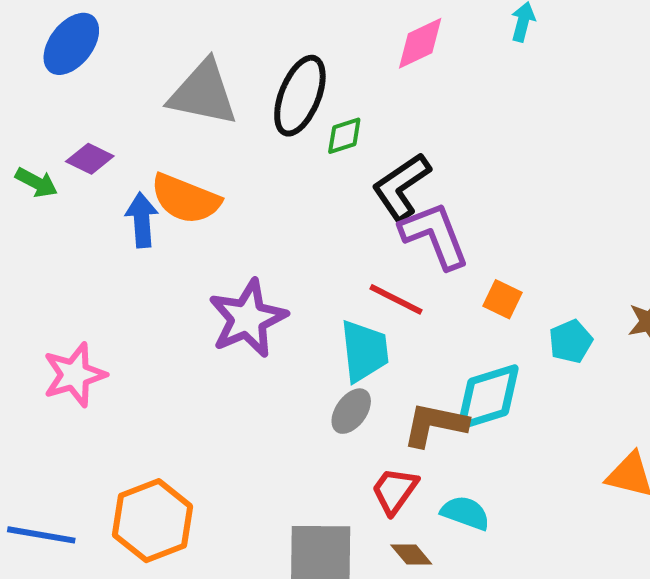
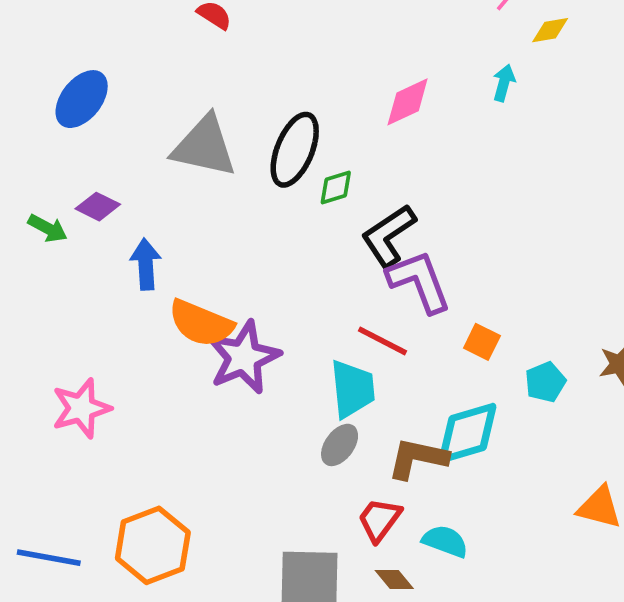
orange semicircle: (185, 199) -> (201, 323), moved

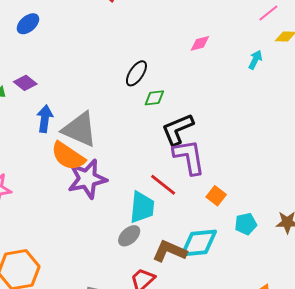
blue ellipse: (82, 99) -> (28, 24), size x0.7
pink diamond: (408, 102) -> (200, 43), moved, size x0.7
gray triangle: (204, 146) -> (80, 129), moved
black ellipse: (295, 150) -> (136, 73), size x0.7

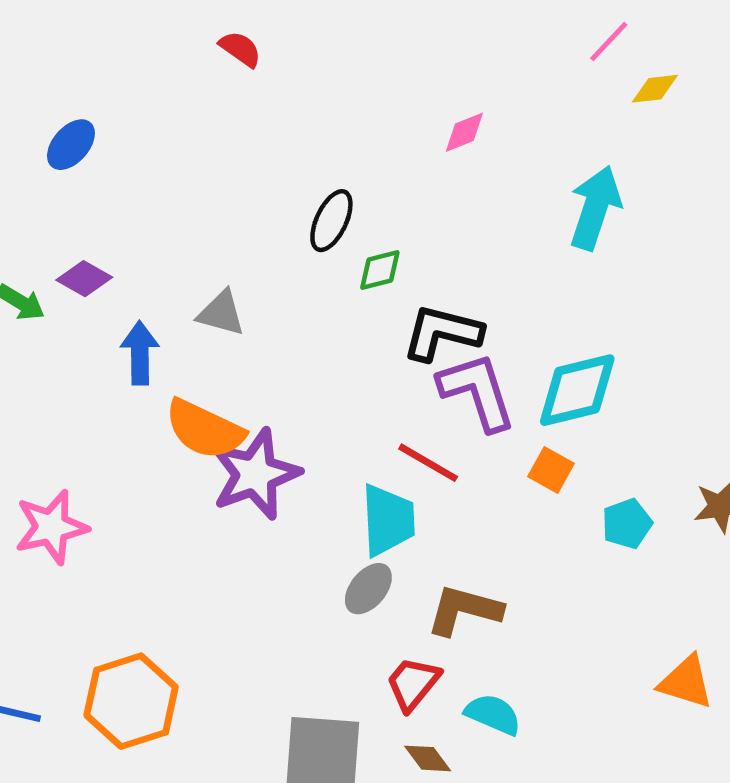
cyan arrow: (255, 60) -> (595, 208), moved, size x1.8
gray triangle: (80, 129) -> (221, 313), moved, size x0.6
black L-shape: (177, 129) -> (442, 333), turned 45
cyan diamond: (199, 243) -> (577, 390), moved

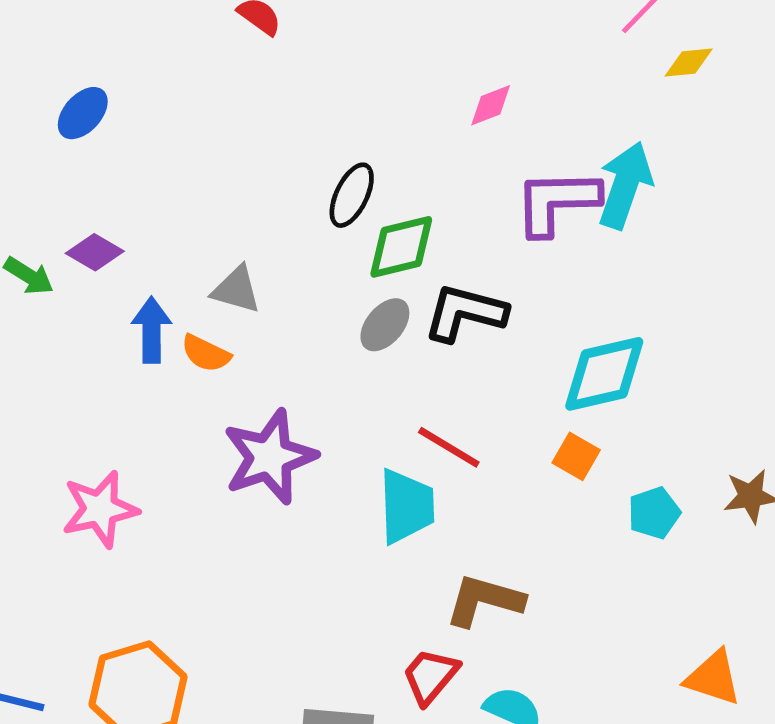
green diamond: (380, 270) -> (401, 247), size x1.5
purple L-shape: (477, 391) -> (557, 202), moved, turned -74
orange semicircle: (205, 429) -> (206, 353), moved, size x0.6
pink star: (51, 527) -> (100, 509), moved
gray ellipse: (368, 589) -> (385, 325), moved

